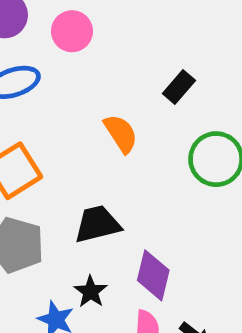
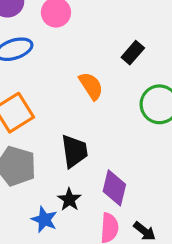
black trapezoid: (98, 224) -> (74, 151), turned 96

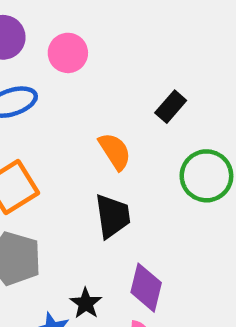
black trapezoid: (74, 151) -> (113, 216), moved

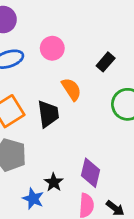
pink circle: (68, 53) -> (52, 48), moved
black trapezoid: (113, 216) -> (48, 114), moved

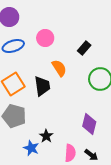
purple diamond: (91, 173) -> (89, 124), moved

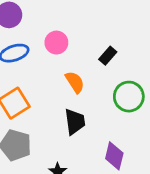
black trapezoid: (42, 86) -> (75, 122), moved

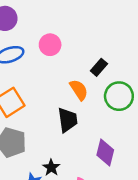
black rectangle: (108, 56) -> (99, 67), moved
orange semicircle: (75, 82) -> (79, 90), moved

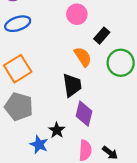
pink circle: (50, 45) -> (77, 14), moved
purple diamond: (105, 152) -> (84, 114), moved

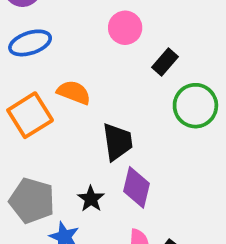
orange semicircle: (83, 57) -> (74, 92), moved, turned -36
gray pentagon: (19, 107) -> (32, 201), moved
black star: (57, 130) -> (91, 199), moved

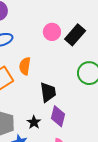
black rectangle: (165, 62) -> (75, 35), moved, size x1.5
orange semicircle: (74, 92) -> (25, 66), turned -102

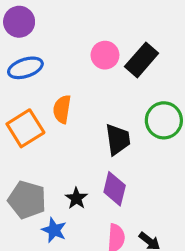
black trapezoid: (48, 92) -> (118, 139), moved

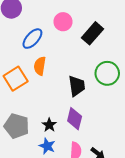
pink circle: (105, 55) -> (63, 22), moved
blue ellipse: (25, 68) -> (32, 39), moved, turned -30
blue star: (54, 230) -> (47, 146), moved

